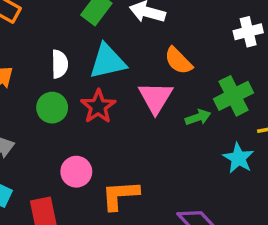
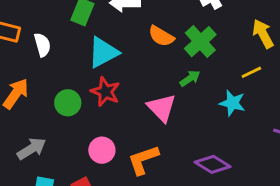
white semicircle: (60, 64) -> (42, 45), moved
green cross: (234, 96) -> (200, 42), moved
pink triangle: (156, 98) -> (162, 108), moved

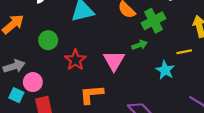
red star: (105, 92) -> (75, 60), moved
pink circle: (102, 150) -> (33, 82), moved

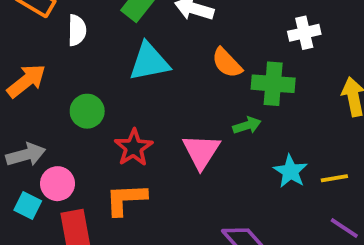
green cross: (153, 21) -> (273, 84), turned 30
yellow line: (184, 52) -> (334, 178), moved
orange L-shape: (92, 94) -> (126, 199), moved

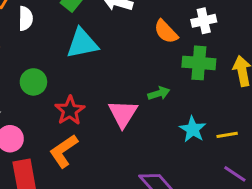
orange semicircle: (227, 63) -> (166, 32), moved
green cross: (273, 84) -> (199, 63), moved
orange L-shape: (126, 199) -> (64, 151), turned -32

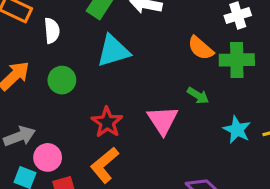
orange semicircle: (166, 32) -> (201, 48), moved
green circle: (33, 82) -> (62, 80), moved
green arrow: (159, 93) -> (198, 96), turned 55

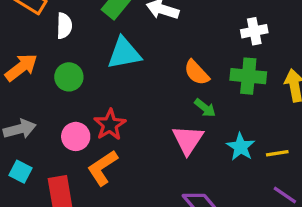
orange semicircle: (201, 48) -> (197, 73), moved
pink triangle: (163, 120) -> (188, 140), moved
pink circle: (48, 157) -> (76, 136), moved

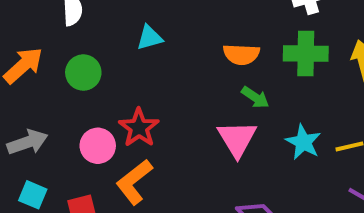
cyan triangle: (124, 53) -> (150, 38), size x0.6
orange semicircle: (197, 73) -> (241, 54), turned -40

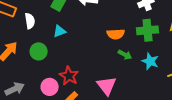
cyan triangle: (150, 38) -> (59, 31), moved
pink triangle: (237, 139) -> (107, 86), moved
cyan star: (303, 142) -> (150, 61), moved

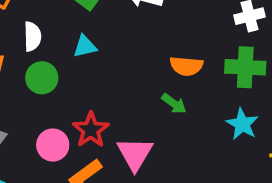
white semicircle: (30, 21) -> (32, 37), moved
green arrow: (125, 55) -> (174, 104), moved
pink triangle: (107, 86) -> (135, 154), moved

